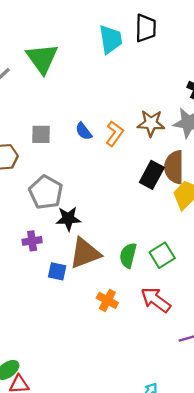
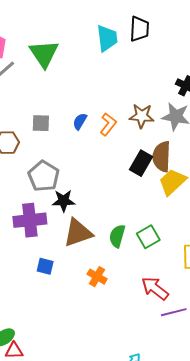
blue semicircle: (84, 131) -> (80, 121), turned 66
purple cross: (32, 241) -> (30, 220), size x1.8
blue square: (57, 271) -> (45, 266), moved
red arrow: (156, 300) -> (155, 288), moved

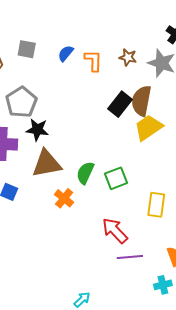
brown star: (142, 116) -> (128, 57), size x0.7
orange L-shape: (108, 124) -> (93, 61), turned -45
orange cross: (97, 277) -> (64, 198), moved

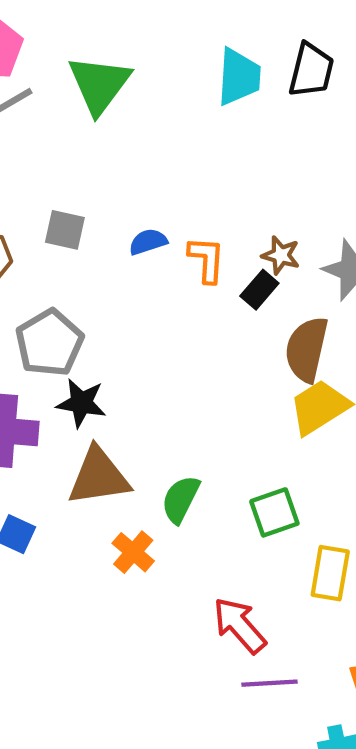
blue semicircle: (66, 53) -> (148, 242), turned 30
black rectangle: (120, 104) -> (259, 290), moved, size x0.7
green square: (116, 178) -> (274, 512), moved

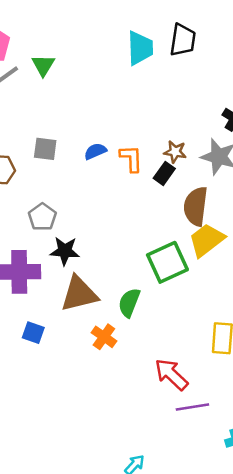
green triangle: (99, 84) -> (43, 65), moved, size x0.6
gray pentagon: (49, 343) -> (42, 217), size x0.7
green square: (274, 512) -> (167, 262), moved, size x1.4

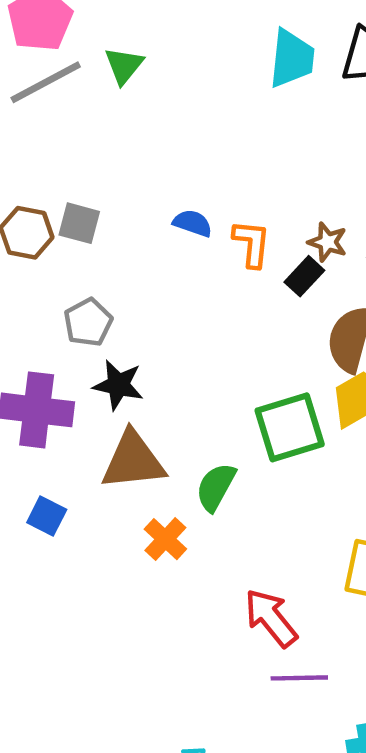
gray square: (45, 149) -> (79, 223), moved
blue semicircle: (95, 151) -> (193, 223), turned 35

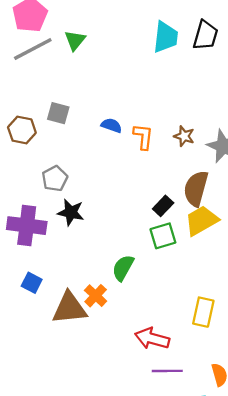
gray square: (79, 223) -> (58, 113), moved
black rectangle: (304, 276) -> (163, 206), moved
green square: (290, 427) -> (163, 236), size x0.7
brown triangle: (133, 461) -> (70, 308), moved
red arrow: (271, 618) -> (152, 339), turned -36

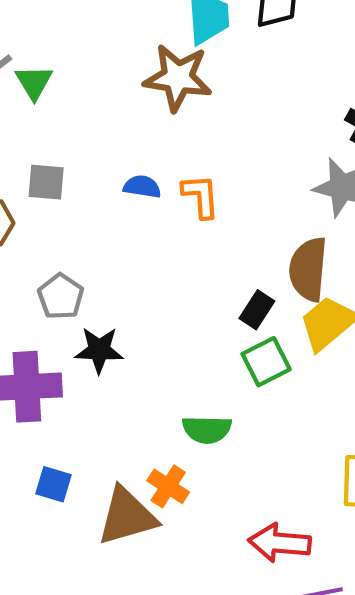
green triangle: (75, 40) -> (34, 82), moved
brown star: (184, 136) -> (178, 78), moved, size x1.8
green semicircle: (123, 268) -> (207, 429), turned -108

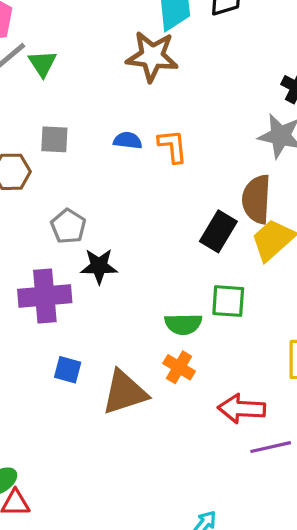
black rectangle: (257, 310) -> (218, 231), size x1.4
green square: (266, 362) -> (228, 301), moved, turned 33
orange cross: (168, 486) -> (179, 367), moved

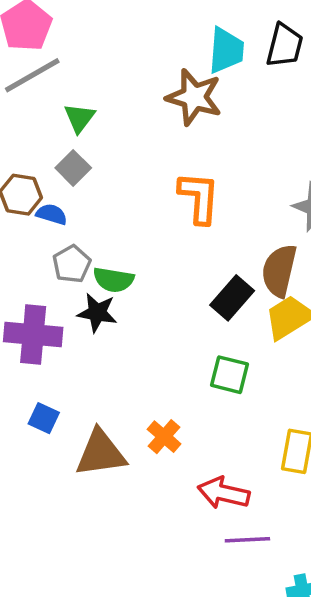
green triangle: (43, 64) -> (79, 118), moved
gray square: (54, 139) -> (73, 168), turned 32
blue semicircle: (128, 140) -> (52, 214), moved
orange L-shape: (173, 146) -> (199, 198), size x1.4
green semicircle: (183, 324) -> (114, 280), moved

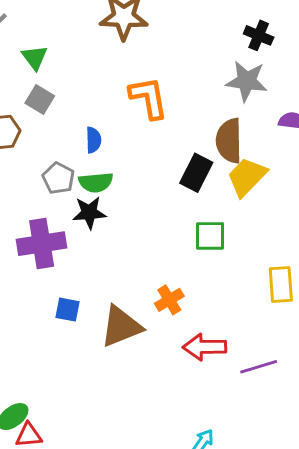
blue semicircle: (52, 214) -> (93, 140), moved, turned 85
orange cross: (164, 437) -> (169, 300), turned 32
red arrow: (224, 493) -> (205, 347), moved

